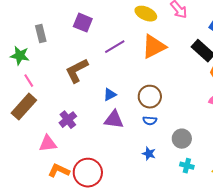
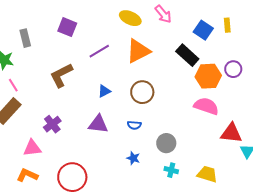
blue triangle: (110, 95) -> (104, 91), moved
brown circle: (150, 97) -> (142, 92), moved
orange L-shape: (59, 171) -> (27, 175), moved

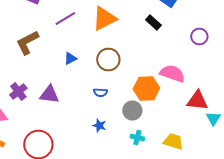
black rectangle: (187, 55) -> (153, 22), size x0.7
orange hexagon: (208, 76) -> (146, 88), moved
purple triangle: (98, 124) -> (49, 94), moved

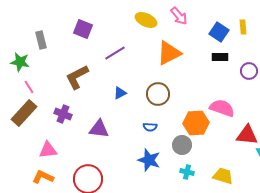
orange triangle: (104, 18) -> (169, 53), moved
black rectangle: (153, 22) -> (220, 57), moved, turned -42
purple cross: (18, 92) -> (63, 114), moved, turned -30
blue star: (99, 126) -> (149, 160), size x1.6

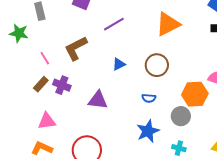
pink line: (29, 87) -> (45, 58), moved
brown rectangle: (24, 113) -> (41, 84), moved, size x0.6
blue star: (149, 160) -> (148, 131), turned 30
cyan cross: (187, 172) -> (179, 148), moved

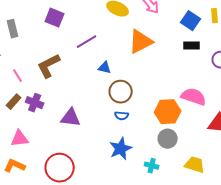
blue triangle: (119, 64) -> (105, 68), moved, turned 40
brown circle: (157, 65) -> (121, 92), moved
gray circle: (181, 116) -> (168, 139), moved

